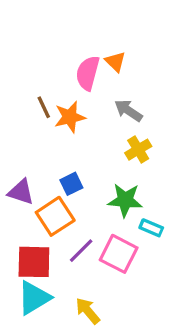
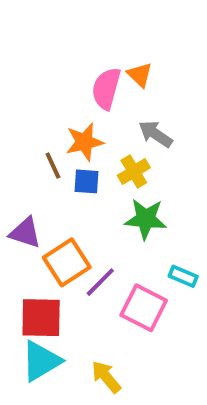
brown line: (44, 107) -> (53, 166), moved
yellow cross: (138, 150) -> (134, 172), moved
blue square: (71, 184) -> (86, 181), moved, turned 30
green star: (125, 200) -> (146, 219), moved
purple line: (81, 251) -> (100, 282), moved

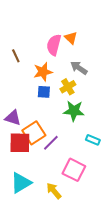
brown line: (53, 166) -> (16, 56), moved
pink square: (144, 308) -> (74, 170), moved
red square: (41, 318) -> (20, 143), moved

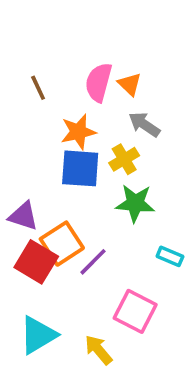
orange triangle: (71, 38) -> (130, 84), moved
brown line: (16, 56) -> (38, 88), moved
blue square: (44, 92) -> (80, 168), size x1.6
red square: (20, 143) -> (36, 262), turned 30

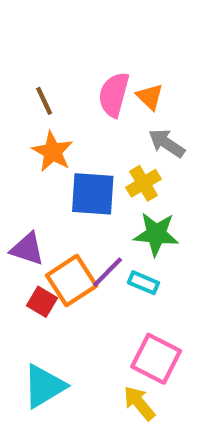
orange star: (78, 132) -> (53, 152), moved, turned -30
cyan rectangle: (170, 256) -> (143, 283), moved
red square: (36, 262) -> (42, 302), size x0.6
purple line: (93, 262) -> (108, 272), moved
yellow arrow: (98, 350) -> (139, 403), moved

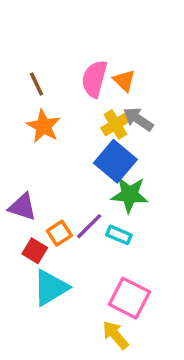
yellow cross: (143, 183) -> (115, 124), moved
blue square: (93, 194) -> (115, 161), moved, turned 36
orange square: (72, 281) -> (59, 233), size x0.6
cyan triangle: (44, 386) -> (51, 288), moved

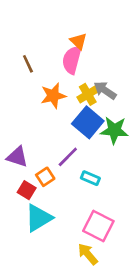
orange triangle: (124, 81) -> (78, 41), moved
orange star: (44, 126) -> (53, 96), moved, turned 30
green star: (129, 195) -> (114, 130), moved
purple line: (89, 226) -> (68, 157), moved

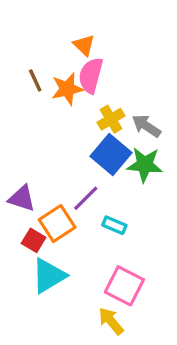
orange triangle: (78, 41) -> (84, 45), moved
gray arrow: (105, 90) -> (146, 126), moved
orange star: (53, 96) -> (67, 89), moved
orange square: (45, 177) -> (57, 224), size x1.5

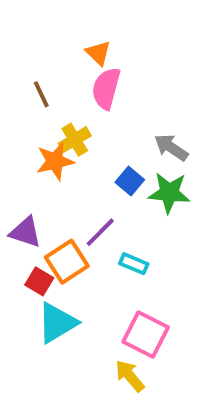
orange star: (67, 89) -> (55, 161), moved
yellow cross: (111, 119) -> (75, 140), moved
blue square: (111, 155) -> (130, 181), size x0.6

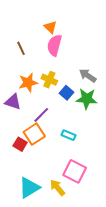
yellow cross: (75, 140) -> (49, 80), moved, turned -35
purple triangle: (25, 232) -> (13, 102), moved
purple line: (100, 232) -> (41, 115), moved
cyan triangle: (57, 323) -> (29, 188), moved
yellow arrow: (130, 376) -> (57, 188), moved

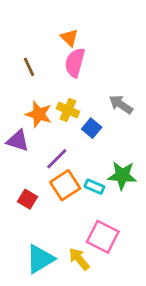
orange star: (28, 83) -> (39, 114), turned 30
green star: (87, 99) -> (122, 175), moved
orange square: (34, 134) -> (65, 185), moved

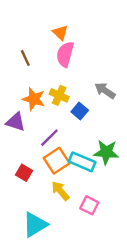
cyan rectangle: (94, 187) -> (82, 162), size x1.5
pink square: (103, 237) -> (89, 205), size x0.7
yellow arrow: (79, 259) -> (60, 191), moved

